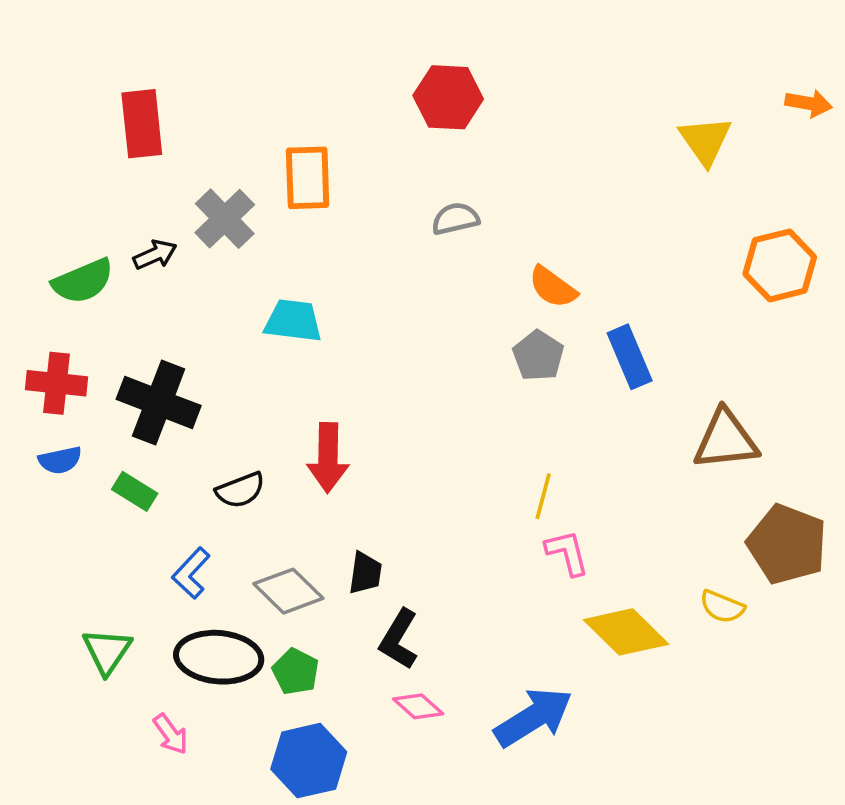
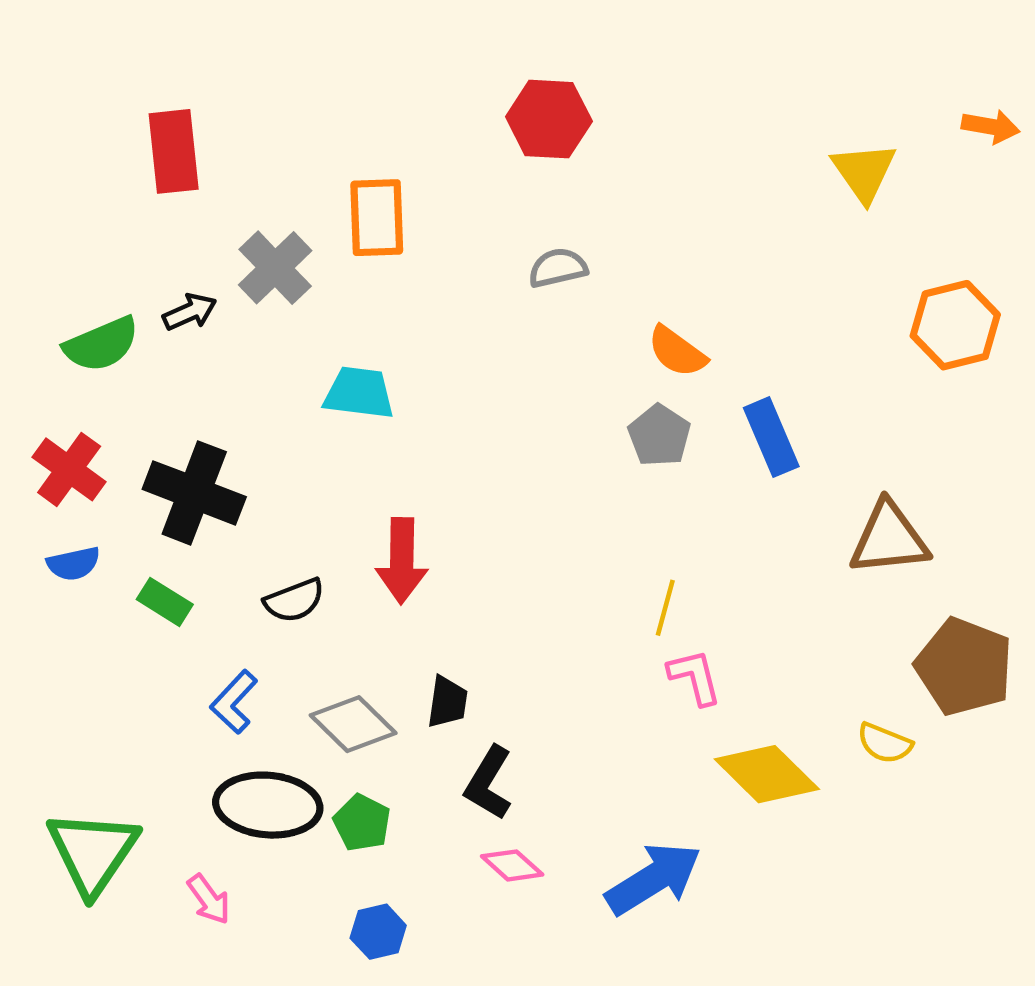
red cross: (56, 383) -> (69, 469), turned 30
green triangle: (107, 651) -> (93, 852), moved, size x1.5
blue hexagon: (309, 761) -> (378, 932), size x0.6

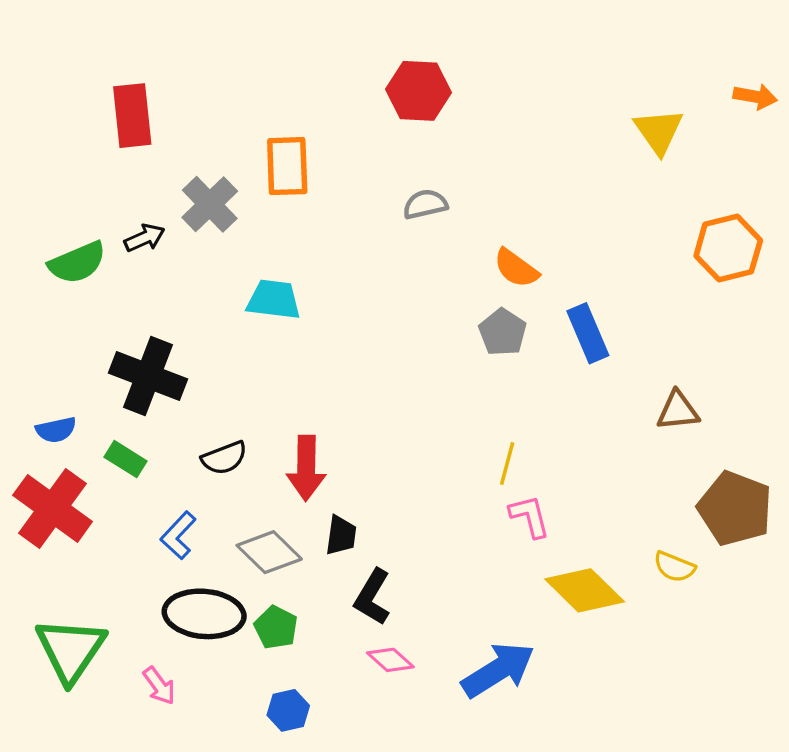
red cross: (69, 469) -> (53, 508), moved, size x1.4
brown triangle: (889, 539) -> (678, 411), size x0.7
red arrow: (402, 561) -> (306, 468), moved

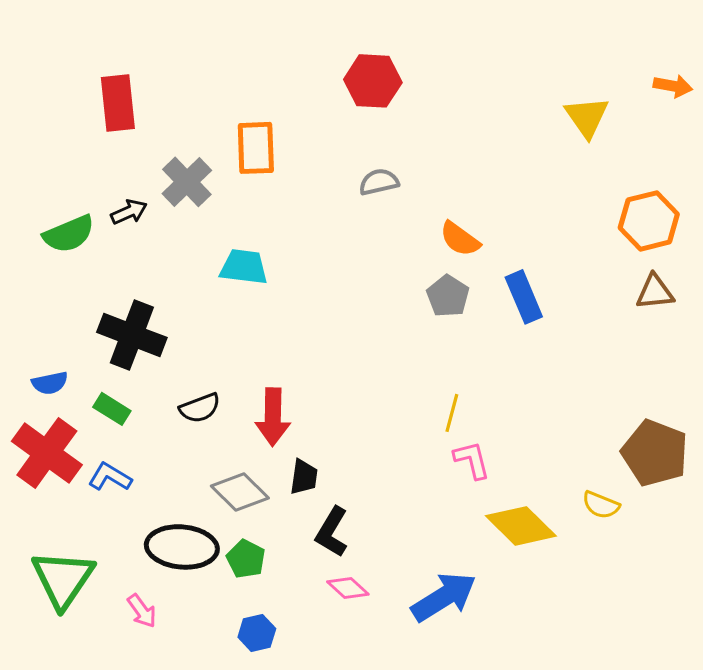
brown triangle: (678, 411) -> (655, 292), moved
blue L-shape: (178, 535) -> (110, 477), moved, turned 78

